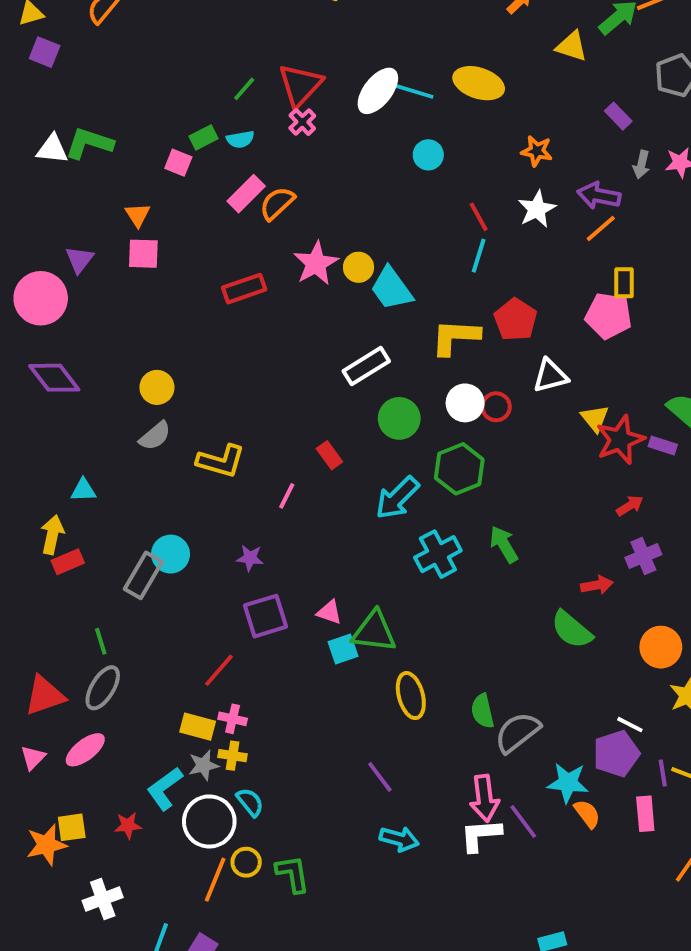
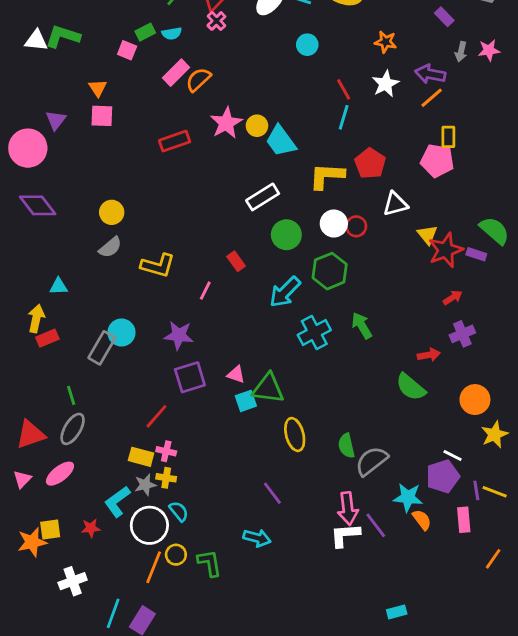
purple star: (250, 558) -> (179, 335), size x1.5
cyan arrow: (399, 839) -> (257, 538), moved

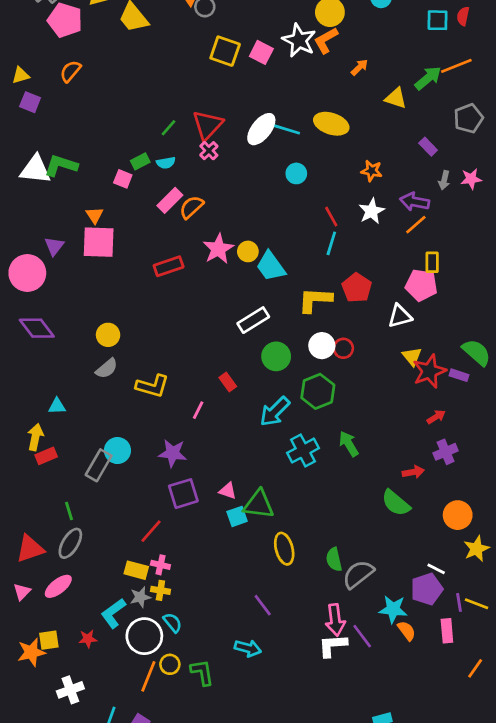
white triangle: (36, 40) -> (35, 169), size x1.4
pink square: (102, 116) -> (99, 242), size x1.5
white triangle: (395, 204) -> (400, 316), moved

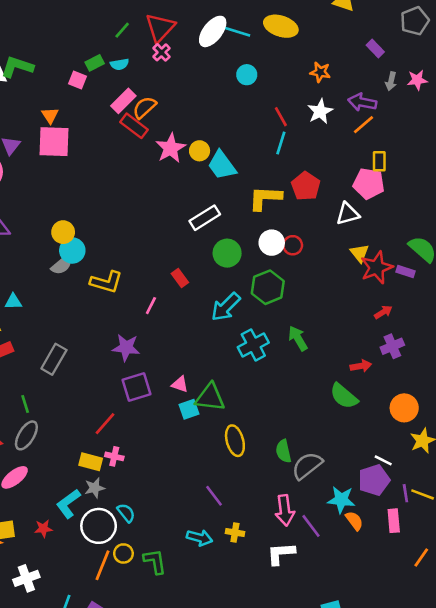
red rectangle: (169, 266) -> (134, 126), moved, turned 56
cyan circle: (117, 451) -> (72, 250), moved
yellow cross: (160, 590) -> (235, 532), moved
white L-shape: (333, 646) -> (281, 553), moved

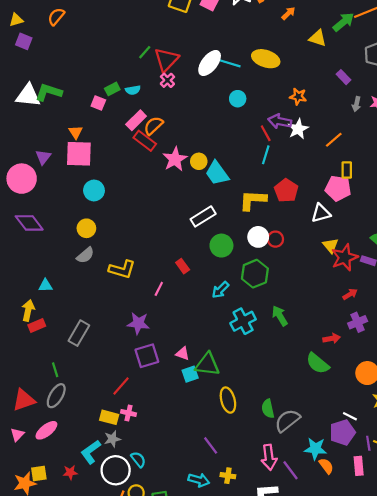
green line: (122, 30) -> (145, 52), moved
purple arrow: (362, 102) -> (280, 121), moved
cyan circle: (72, 250) -> (94, 190), moved
cyan arrow: (226, 307) -> (220, 290), size x0.7

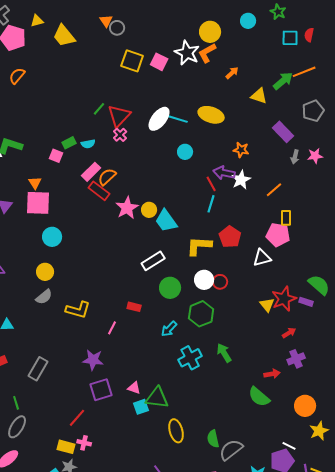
purple rectangle: (344, 77) -> (283, 132), size x1.5
yellow triangle: (331, 246) -> (267, 305), moved
red rectangle: (183, 266) -> (134, 307), turned -40

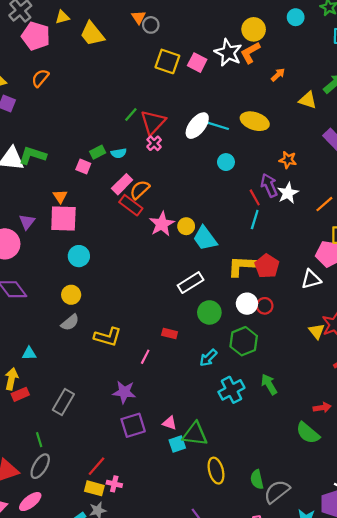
purple arrow: (224, 173) -> (269, 185), turned 55
red pentagon: (230, 237) -> (267, 266), moved
red line: (77, 418) -> (97, 466), moved

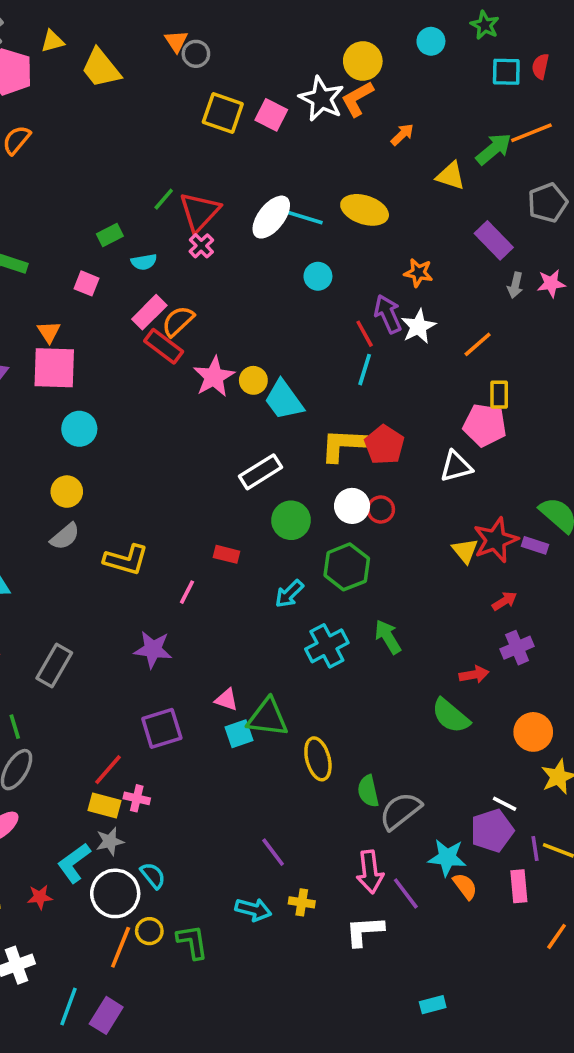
green rectangle: (98, 152) -> (110, 235), moved
purple square: (133, 425) -> (162, 728), moved
yellow ellipse: (216, 471) -> (318, 759), moved

